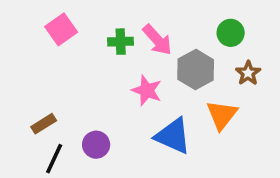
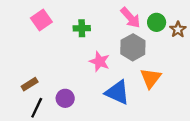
pink arrow: (157, 40) -> (130, 18), moved
brown star: (248, 73) -> (178, 29), moved

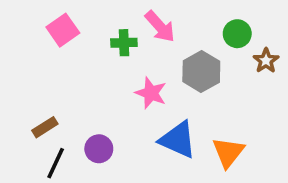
pink arrow: (130, 18) -> (160, 27), moved
brown star: (178, 29) -> (266, 61), moved
orange triangle: (151, 78) -> (228, 152), moved

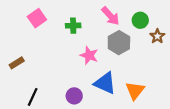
pink arrow: (160, 27) -> (110, 16), moved
brown rectangle: (45, 127) -> (17, 63), moved
purple circle: (99, 149) -> (74, 96), moved

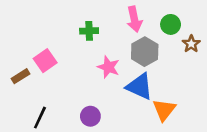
pink arrow: (110, 16) -> (134, 19), turned 30
pink square: (37, 18) -> (45, 61), moved
blue triangle: (105, 83) -> (140, 86), moved

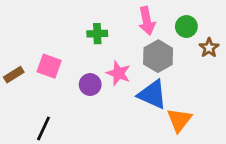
pink square: (45, 61) -> (49, 66), turned -35
brown rectangle: (21, 76) -> (14, 75), moved
purple circle: (90, 116) -> (90, 85), moved

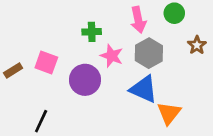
green circle: (186, 27) -> (174, 13), moved
pink star: (118, 73) -> (112, 56), moved
purple circle: (90, 85) -> (85, 80), size x1.5

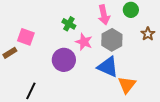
green cross: (92, 32) -> (69, 24), turned 32
pink square: (46, 62) -> (26, 37), moved

